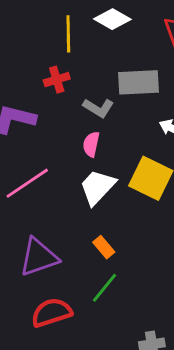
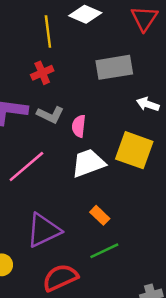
gray L-shape: (98, 108) -> (50, 115), moved
white trapezoid: (97, 187) -> (88, 163), turned 33
green line: (105, 288) -> (104, 251), turned 32

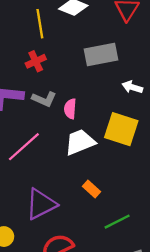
green line: (104, 251) -> (117, 222), moved

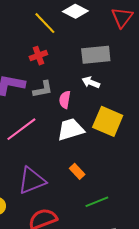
yellow line: (40, 24) -> (45, 23), turned -40
white arrow: (132, 87) -> (91, 82), moved
gray L-shape: (44, 99) -> (43, 89), turned -40

